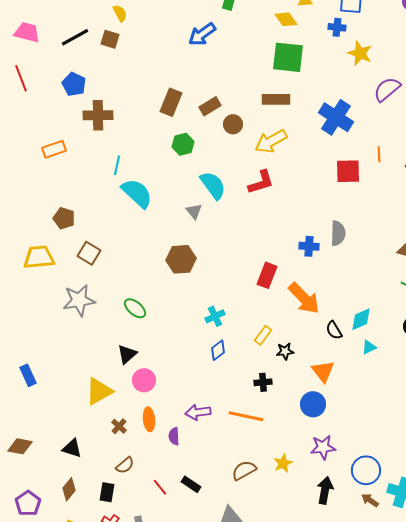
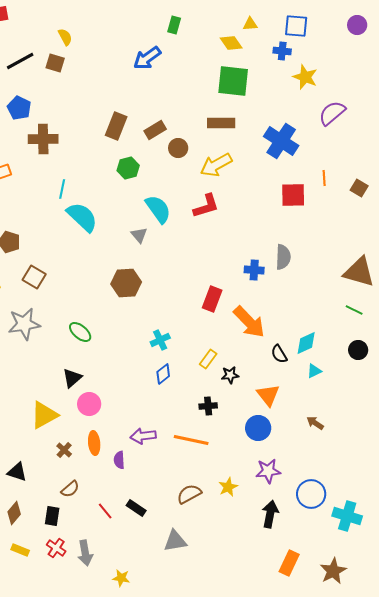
brown arrow: (370, 500) -> (315, 423), moved

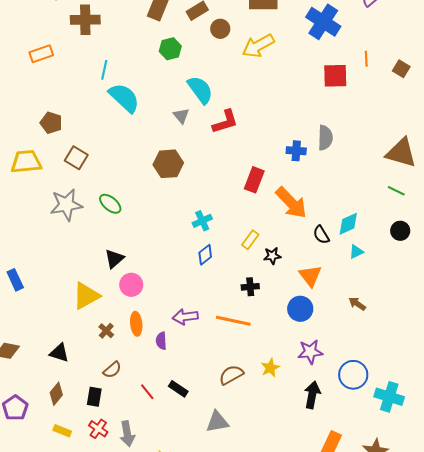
red L-shape: (206, 206) -> (225, 122), moved
green ellipse: (80, 332) -> (110, 204), moved

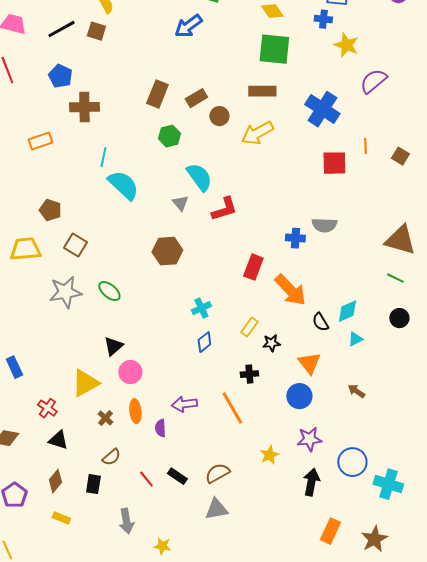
gray semicircle: (325, 138) -> (324, 225), turned 90
orange line: (233, 321) -> (232, 408), turned 48
brown semicircle: (231, 375) -> (217, 473), moved
red cross: (98, 429) -> (47, 408), moved

